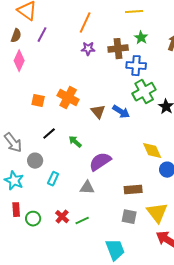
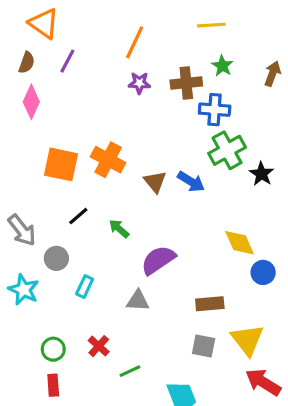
orange square: (38, 101) -> (61, 164), size x1.6
red rectangle: (16, 210) -> (53, 385), moved
green line: (82, 221) -> (130, 371), moved

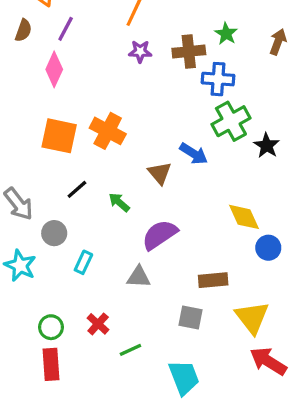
pink diamond: (31, 102) -> (54, 69), moved
brown triangle: (155, 182) -> (160, 173), moved
gray square: (204, 346) -> (190, 317), moved
red rectangle: (53, 385) -> (51, 364), size x1.4

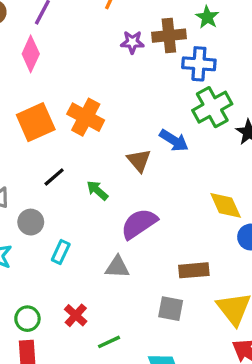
purple star: (140, 51) -> (132, 42), moved
orange square: (59, 136) -> (36, 122), turned -36

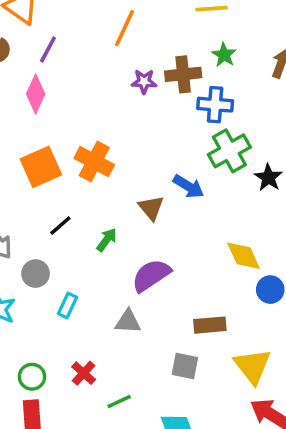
green arrow: (97, 190) -> (107, 240), turned 85

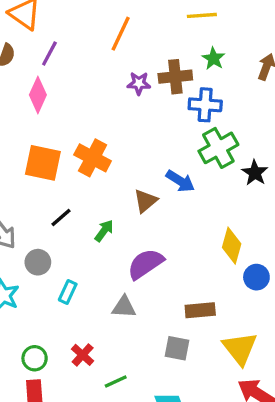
orange square: (41, 167) -> (43, 163), turned 36
brown triangle: (151, 208) -> (146, 201), turned 30
yellow diamond: (244, 256) -> (232, 246), turned 40

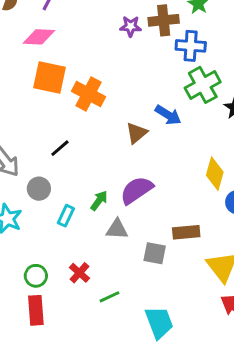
pink diamond: (38, 95) -> (39, 37), turned 68
orange square: (43, 163) -> (49, 77), moved
green arrow: (104, 231) -> (99, 201), moved
gray square: (177, 348) -> (155, 253), moved

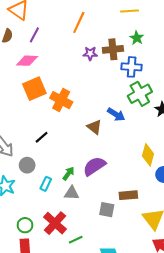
orange square: (49, 77) -> (34, 89), turned -35
brown triangle: (137, 133) -> (94, 127), turned -42
gray triangle: (117, 229) -> (72, 193), moved
red cross: (79, 273) -> (55, 223), size x1.6

